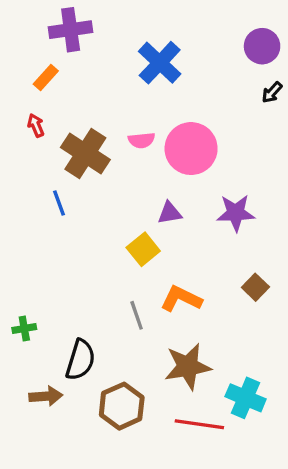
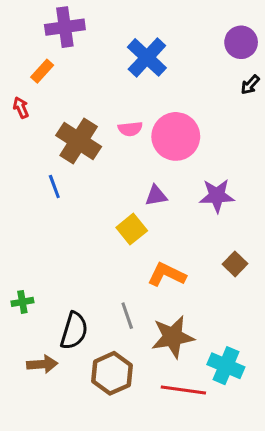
red arrow: (36, 125) -> (21, 108), moved
gray line: (137, 315) -> (127, 316), moved

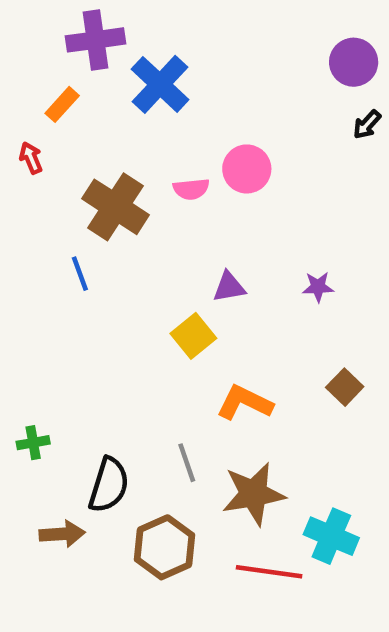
blue cross: (147, 57) -> (160, 84), moved
pink circle: (176, 136) -> (247, 169), moved, size x0.7
purple star: (217, 196) -> (318, 287), size x0.6

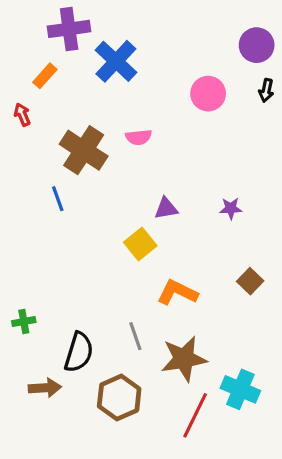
black arrow: (367, 124) -> (266, 90), turned -30
pink circle: (247, 169) -> (208, 94), moved
red line: (269, 572) -> (195, 415), turned -72

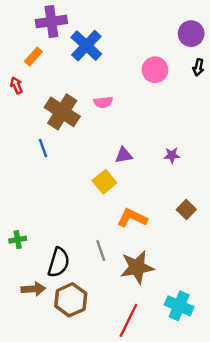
cyan cross: (240, 389) -> (179, 306), moved
brown hexagon: (119, 398) -> (71, 300), moved
red line: (195, 415) -> (128, 320), moved

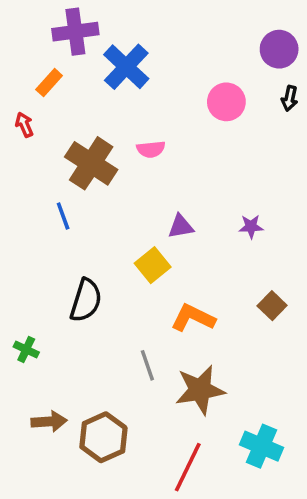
green cross: (18, 240) -> (26, 349), turned 35
black semicircle: (59, 262) -> (86, 300), moved

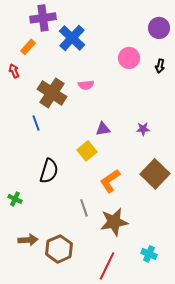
black arrow: (290, 98) -> (160, 66), moved
brown square: (272, 306) -> (155, 174), size x1.8
orange L-shape: (193, 318) -> (110, 181), turned -60
cyan cross: (262, 446) -> (149, 254), size x0.7

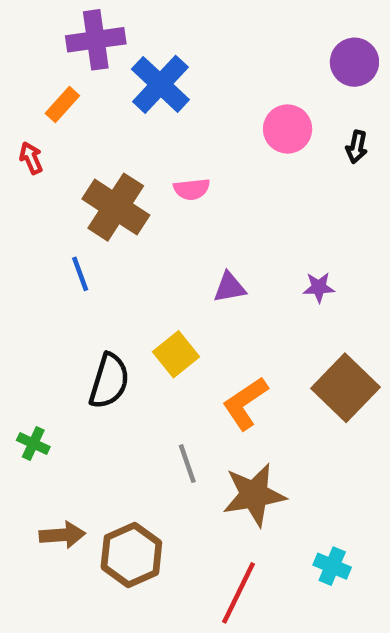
yellow square: (87, 151) -> (176, 354), moved

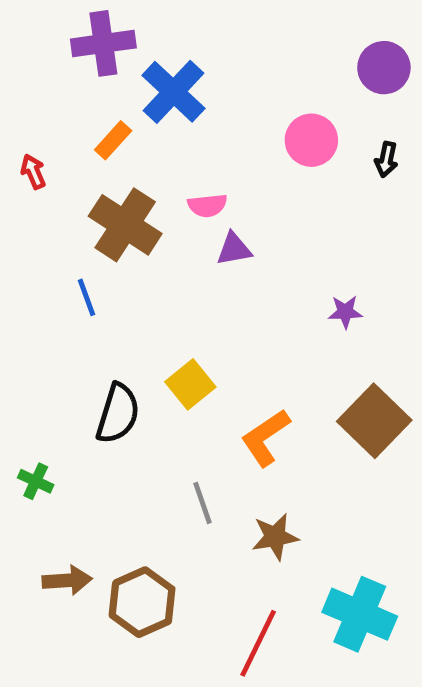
orange rectangle: (62, 104) -> (113, 140), moved
purple triangle: (230, 287) -> (234, 249), moved
brown star: (254, 495) -> (275, 537), size x0.7
cyan cross: (332, 566) -> (360, 614), size x1.8

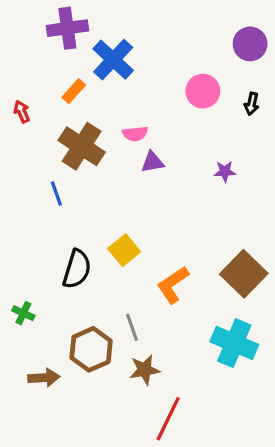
purple star: (345, 312) -> (225, 171), moved
brown star: (275, 537) -> (145, 370), moved
brown hexagon: (142, 602) -> (91, 349), moved
cyan cross: (360, 614) -> (234, 343), moved

